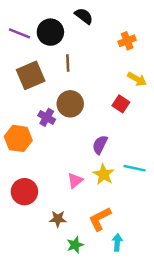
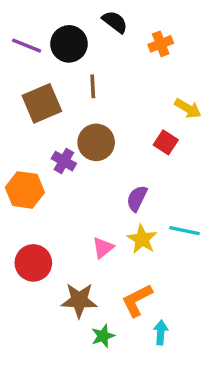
orange cross: (127, 41) -> (161, 44), moved
brown star: (58, 219) -> (79, 300), size x1.5

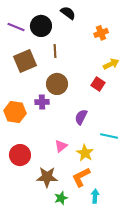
orange cross: (161, 44) -> (101, 33), moved
yellow arrow: (188, 108) -> (111, 64), turned -56
purple cross: (64, 161) -> (42, 102), moved, turned -32
yellow star: (142, 239) -> (85, 153), moved

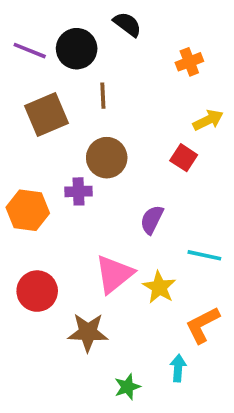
pink triangle: (61, 146) -> (114, 274), size x1.6
orange L-shape: (81, 177) -> (202, 325), moved
green star: (61, 198) -> (127, 387), moved

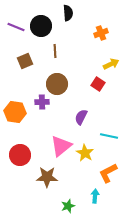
black semicircle: (127, 24) -> (68, 13), turned 49
brown square: (47, 114) -> (25, 61), size x0.7

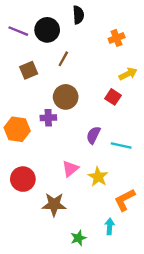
brown line: (55, 51) -> (63, 59), turned 32
cyan line: (109, 136) -> (121, 145), moved
pink triangle: (61, 146) -> (70, 169), size x0.7

